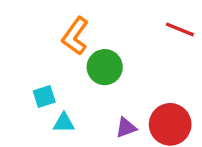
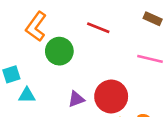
red line: (180, 29) -> (98, 28), moved

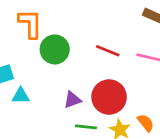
orange L-shape: (36, 27) -> (30, 24), turned 144
red line: (98, 28) -> (108, 51), moved

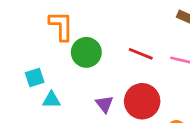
purple triangle: (72, 100) -> (104, 104), turned -48

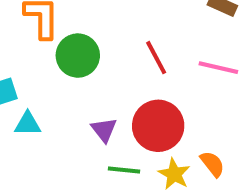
red line: (141, 54) -> (156, 58), turned 40

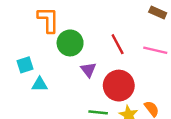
purple triangle: (104, 130) -> (88, 70), moved

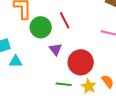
red line: (118, 44) -> (65, 20), moved

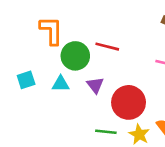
red line: (65, 20) -> (107, 47), turned -48
cyan triangle: (16, 61) -> (61, 84), moved

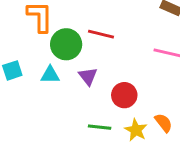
red circle: (129, 102) -> (124, 95), size x0.7

